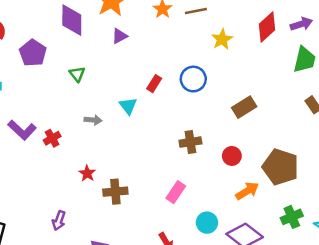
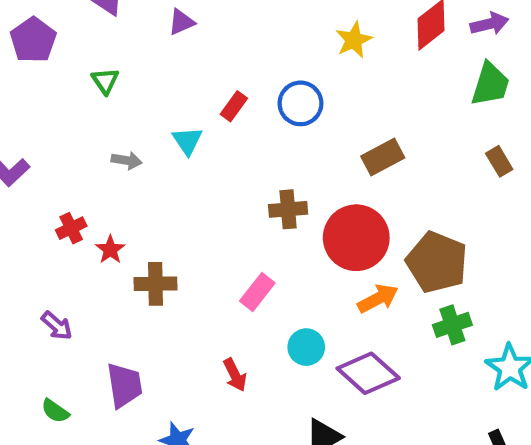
red cross: (52, 138) -> (71, 228), moved
red circle: (232, 156) -> (356, 238), size x2.0
green cross: (292, 217) -> (452, 325), moved
purple arrow: (59, 221) -> (57, 326), turned -72

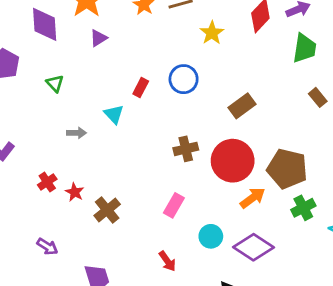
brown cross: (155, 284) -> (107, 210), turned -30

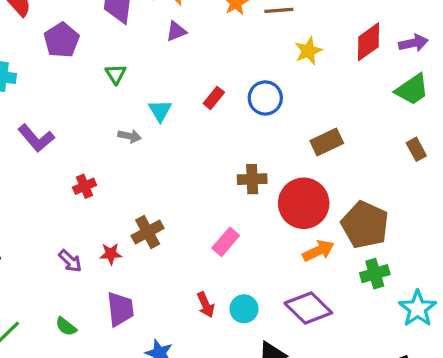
green trapezoid: (305, 48) -> (412, 90), turned 36
cyan triangle: (114, 114) -> (160, 111), moved
red star: (75, 192) -> (111, 254), moved, turned 30
cyan circle: (211, 236) -> (244, 309), moved

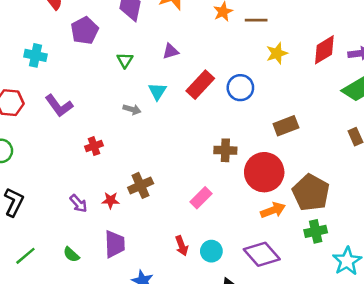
purple triangle: (176, 31) -> (171, 51), moved
red rectangle: (214, 98) -> (200, 85), size x1.6

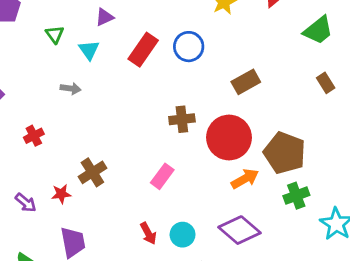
cyan triangle: (157, 91) -> (89, 50), moved

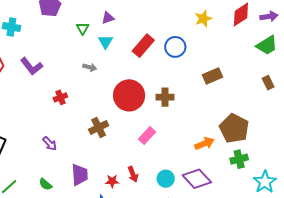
purple triangle: (104, 17) -> (108, 18), moved
red circle: (229, 138) -> (129, 95), moved
red star: (61, 194) -> (112, 181), moved
cyan circle: (183, 235) -> (166, 179), moved

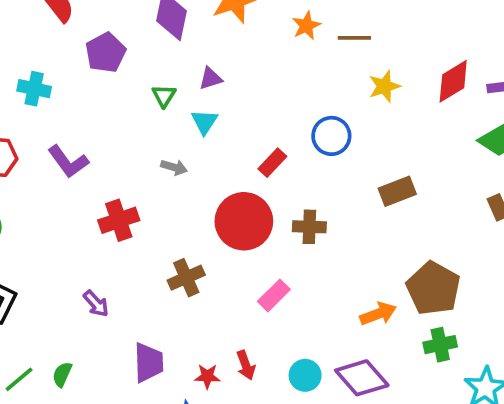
red rectangle: (143, 46) -> (272, 163), moved, size x0.7
red cross: (60, 97) -> (119, 220), size x1.5
green semicircle: (45, 184) -> (62, 374), moved, turned 72

